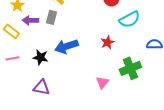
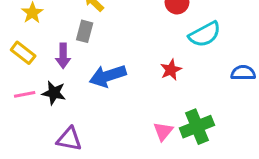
purple arrow: (30, 20) -> (63, 56), moved, turned -91
black star: (40, 57) -> (54, 93), moved
green cross: (130, 68) -> (197, 127), moved

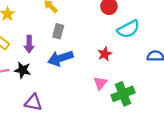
gray rectangle: (85, 31) -> (58, 31), moved
pink triangle: (163, 131) -> (100, 83), moved

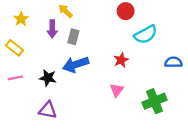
purple arrow: (29, 44) -> (52, 29), moved
black star: (23, 70) -> (48, 78), moved
green cross: (123, 94) -> (154, 101), moved

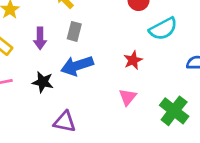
purple arrow: (52, 29) -> (40, 38), moved
green cross: (154, 101) -> (174, 111), turned -30
purple triangle: (48, 110) -> (65, 122), moved

